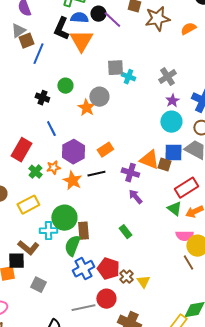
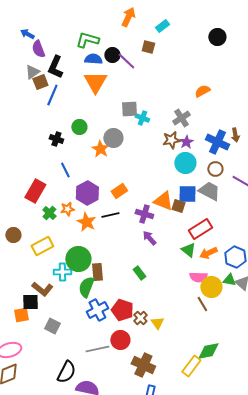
brown star: (157, 19) -> (171, 140), moved, size x0.7
black L-shape: (61, 29) -> (55, 67), moved
orange semicircle: (188, 29) -> (202, 91), moved

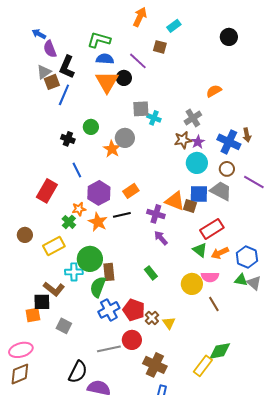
black circle: (112, 55) -> (124, 78), moved
green cross: (49, 213) -> (69, 222), moved
yellow circle: (211, 287) -> (192, 284), moved

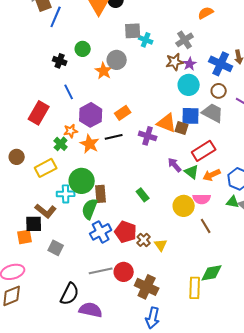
purple arrow: (161, 238) -> (175, 165), moved
red circle: (132, 340) -> (124, 272), moved
yellow rectangle: (203, 366) -> (195, 288), turned -35

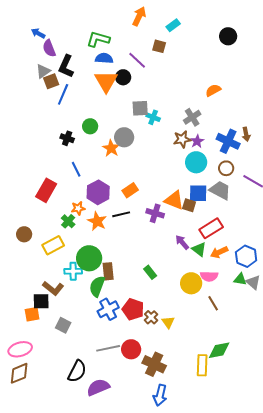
purple semicircle: (91, 310) -> (98, 387), turned -35

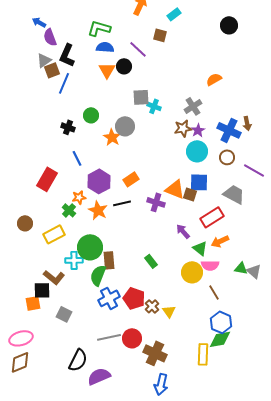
orange triangle: (106, 81) -> (107, 70), size x0.7
gray trapezoid: (220, 190) -> (234, 194), moved
green triangle: (199, 249) -> (200, 248), moved
blue hexagon: (246, 256) -> (221, 322), moved

